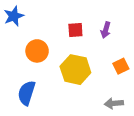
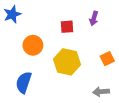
purple arrow: (106, 30) -> (94, 18), moved

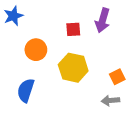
purple arrow: (94, 18) -> (103, 20), size x1.5
orange square: (107, 59) -> (117, 77), moved

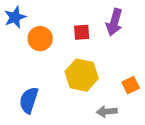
orange circle: (36, 50) -> (40, 39), moved
gray arrow: (110, 100) -> (107, 111), moved

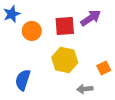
purple arrow: (114, 22) -> (91, 18), turned -140
red square: (82, 32) -> (65, 26), size x1.5

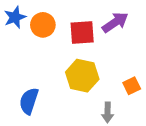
orange circle: (32, 31) -> (43, 25), moved
gray arrow: (85, 89) -> (108, 112), turned -84

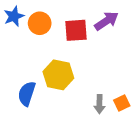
yellow hexagon: (82, 76) -> (58, 75), moved
orange square: (132, 86) -> (122, 103), moved

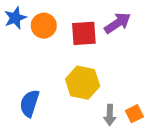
yellow hexagon: (58, 75) -> (83, 83), moved

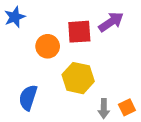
orange circle: (44, 26) -> (48, 46), moved

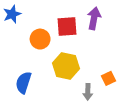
purple arrow: (111, 22) -> (94, 18), turned -45
orange square: (127, 107) -> (108, 78), moved

